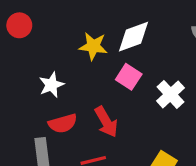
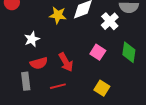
pink square: (129, 77) -> (98, 52), moved
white cross: (170, 94) -> (110, 21), moved

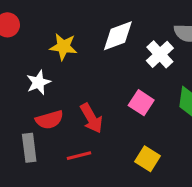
yellow star: (58, 15) -> (63, 47), moved

